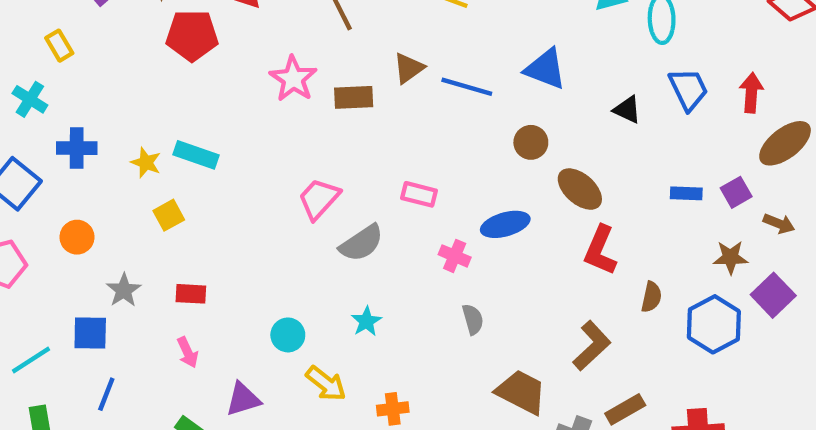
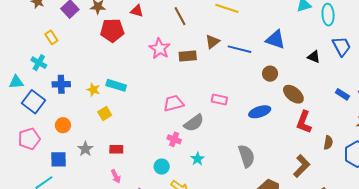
blue rectangle: (686, 193) -> (342, 94), turned 32
pink trapezoid: (319, 199) -> (174, 103), turned 35
pink cross: (455, 256) -> (174, 139), moved
gray semicircle: (473, 319) -> (246, 156), size x1.6
blue square: (90, 333) -> (58, 159), moved

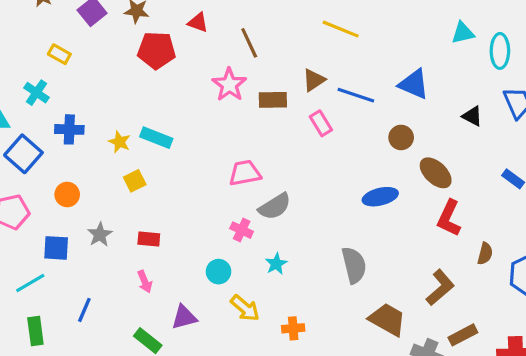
brown line: (180, 16) -> (249, 43), moved
yellow rectangle: (51, 37) -> (59, 54), turned -32
pink rectangle: (219, 99) -> (321, 123), moved, turned 42

